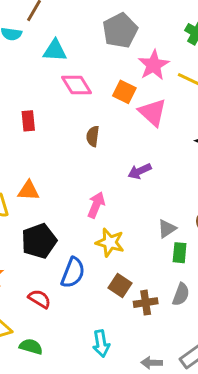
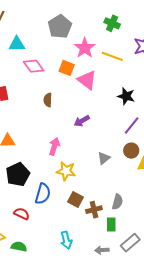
green rectangle: (180, 253) -> (111, 225), moved

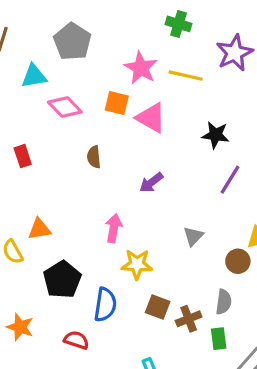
gray pentagon: (60, 26) -> (72, 42), moved
brown circle: (131, 151) -> (238, 261), moved

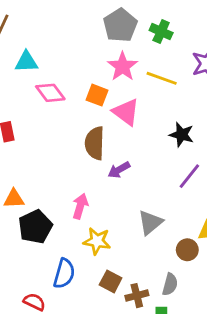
gray pentagon: (72, 42) -> (120, 25), moved
brown semicircle: (94, 157) -> (95, 143), moved, size x1.6
gray triangle: (193, 236) -> (150, 222), size x1.4
black pentagon: (62, 279) -> (35, 227), moved

